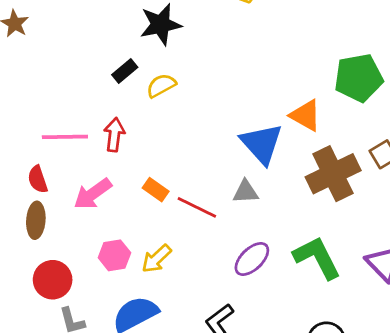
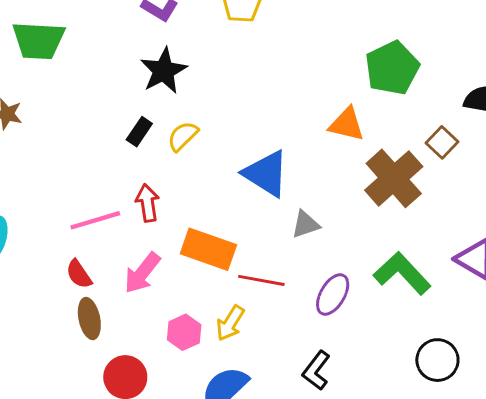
blue triangle: (262, 144) -> (266, 174), moved
orange rectangle: (156, 190) -> (208, 249), size x1.8
red line: (197, 207) -> (261, 280), moved

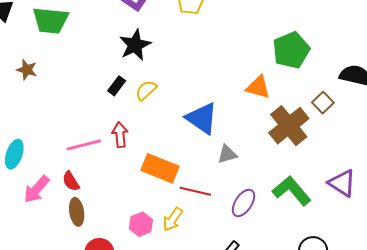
pink arrow: (142, 273) -> (36, 189), moved

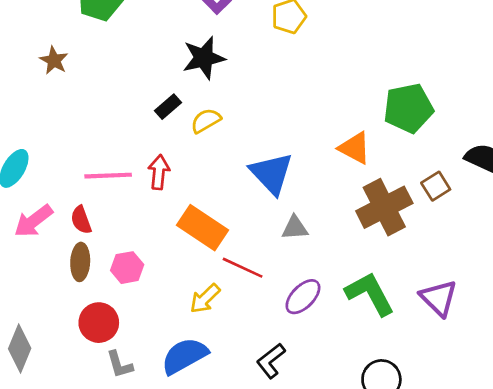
pink hexagon: (141, 224) -> (127, 268), moved

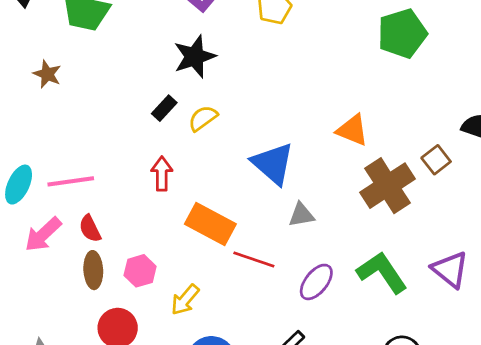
green pentagon: (408, 108) -> (402, 33), moved
pink line: (108, 176) -> (71, 181), moved
yellow arrow: (205, 299) -> (185, 300), moved

